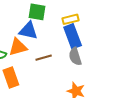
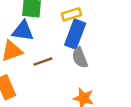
blue rectangle: (73, 36) -> (75, 34), turned 45

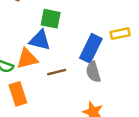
yellow rectangle: (71, 14) -> (120, 34), moved

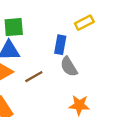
blue rectangle: (91, 48) -> (60, 45), size x0.7

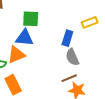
brown line: (34, 77) -> (69, 78), moved

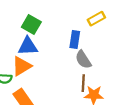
green square: (31, 19) -> (31, 25), turned 36
brown line: (69, 78) -> (83, 83), turned -56

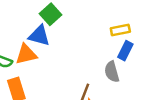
blue rectangle: (75, 40) -> (125, 51), moved
gray semicircle: (83, 60) -> (112, 72), moved

